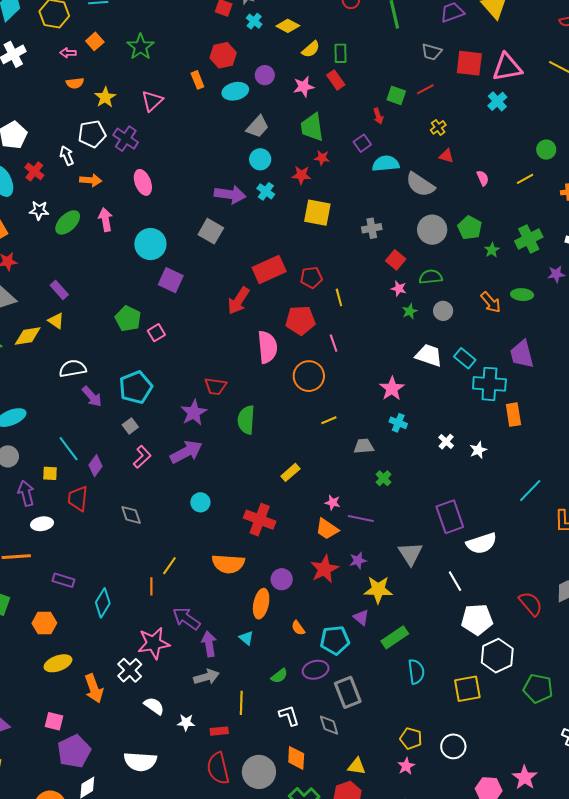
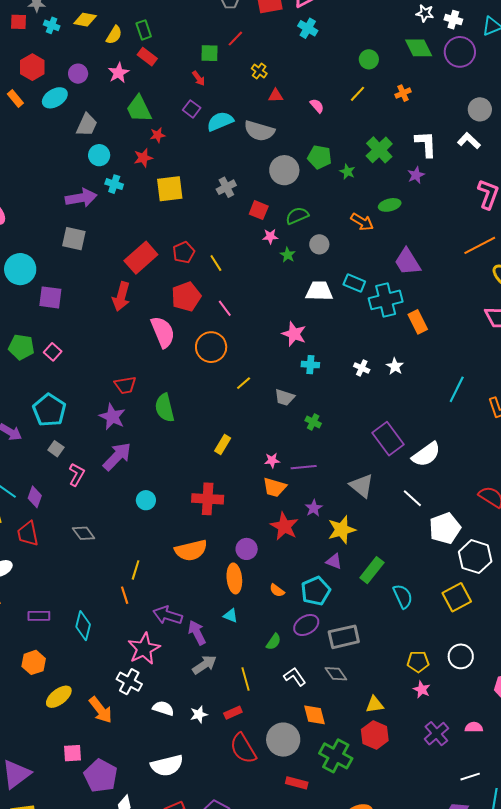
gray trapezoid: (364, 446) -> (285, 397), turned -140
gray rectangle: (348, 692) -> (344, 637), turned -64

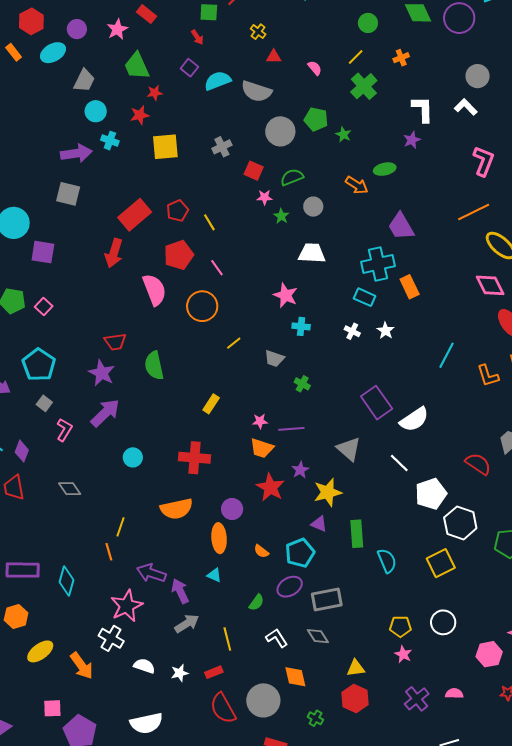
green cross: (379, 150) -> (364, 86), moved
cyan rectangle: (354, 283) -> (365, 297), moved
green rectangle: (372, 570) -> (357, 534), turned -44
purple rectangle: (39, 616) -> (23, 570), size x1.5
green cross: (336, 756) -> (315, 718), size x0.5

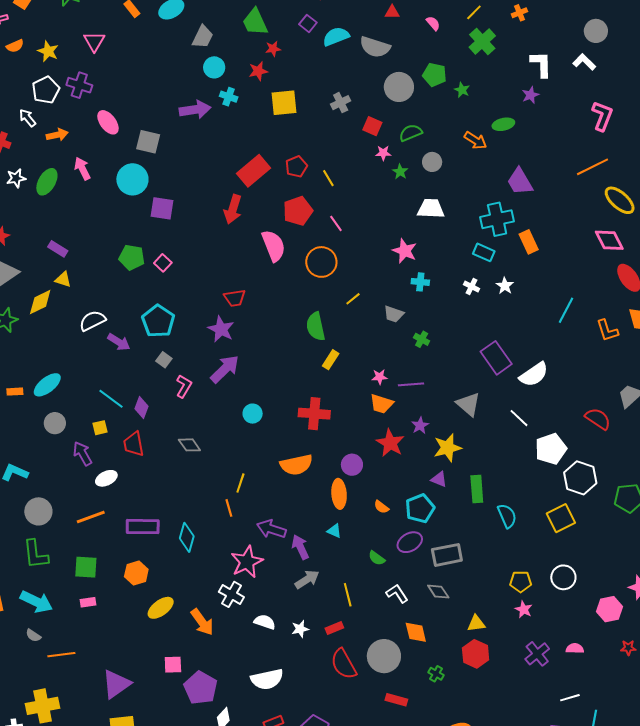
gray square: (68, 194) -> (148, 142), moved
green semicircle: (154, 366) -> (316, 326), moved
green semicircle: (256, 602) -> (377, 558), turned 90

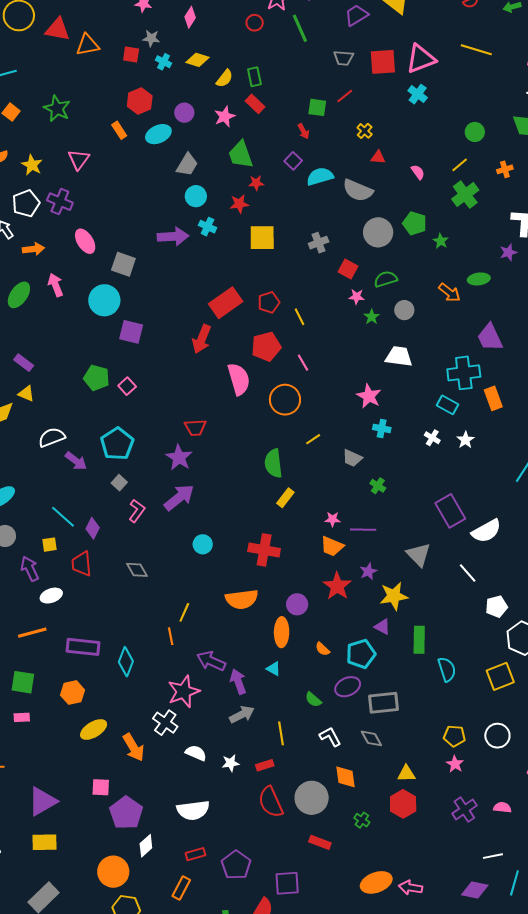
white pentagon: (551, 449) -> (496, 607), size x0.7

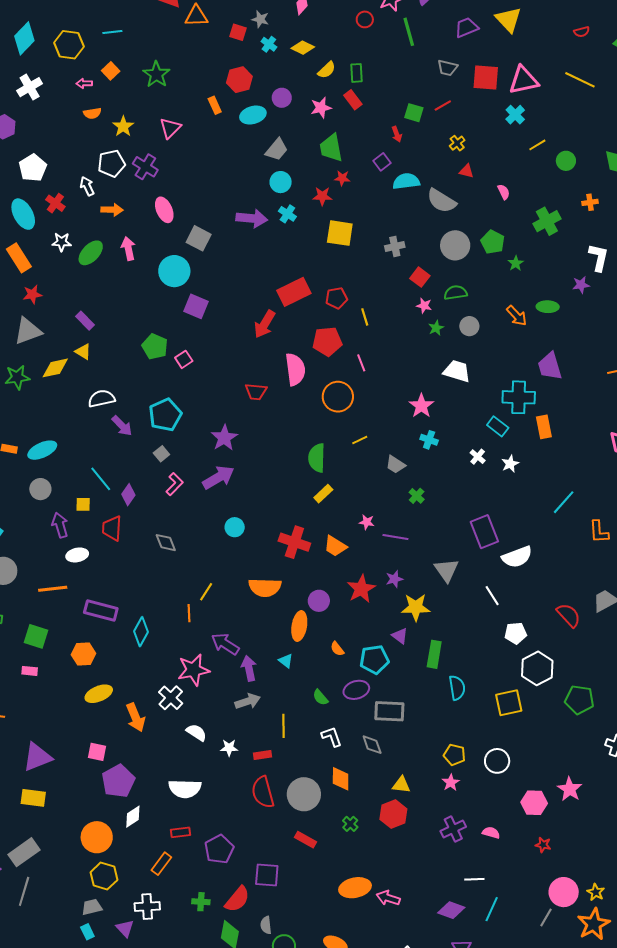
yellow line: (460, 165) -> (537, 145), moved
red trapezoid: (195, 428) -> (256, 392), moved
orange trapezoid: (332, 546) -> (335, 546), moved

